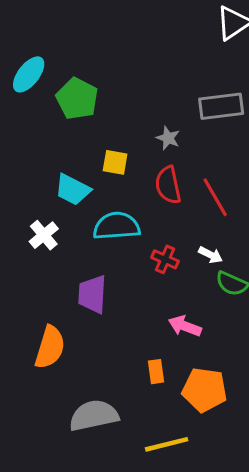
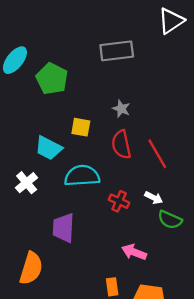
gray rectangle: (221, 106) -> (117, 51), moved

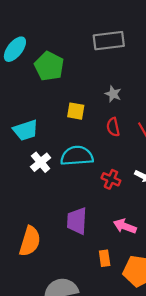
red semicircle: (121, 145) -> (113, 127), size x0.7
cyan trapezoid: (48, 148) -> (26, 130), moved, turned -45
white cross: (27, 183) -> (41, 162), moved
purple trapezoid: (64, 228) -> (77, 221), moved

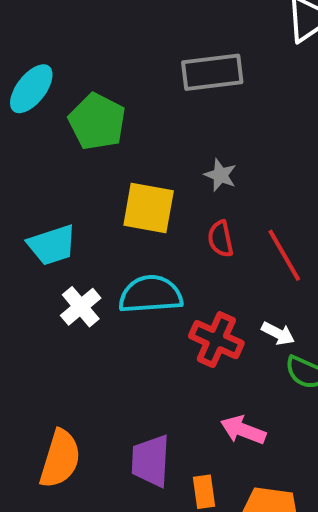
yellow square: (76, 111) -> (149, 208), size x1.5
red cross: (111, 179) -> (216, 340), size x1.4
purple trapezoid: (77, 221) -> (151, 461), moved

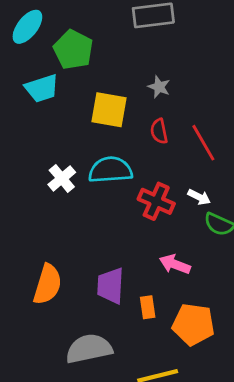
cyan trapezoid: (52, 245) -> (42, 88), moved

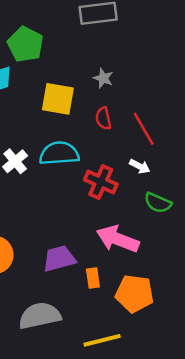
white arrow: (199, 197) -> (140, 166), moved
pink arrow: (175, 264) -> (118, 239), size x1.5
purple trapezoid: (110, 286) -> (59, 259), turned 72

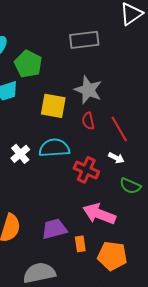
gray star: (103, 78) -> (88, 90), size x1.8

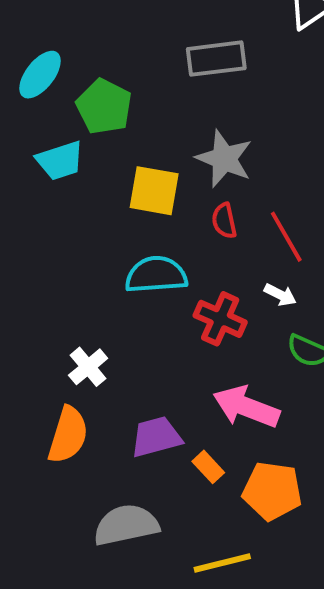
white cross: (20, 154) -> (88, 367), moved
orange rectangle: (80, 244) -> (208, 467), turned -35

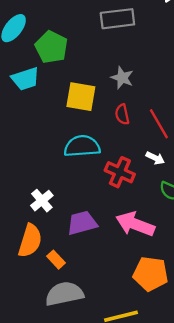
gray star: (224, 159) -> (122, 78), size x0.7
purple trapezoid: (156, 437) -> (82, 223), moved
orange rectangle: (208, 467) -> (56, 260), moved

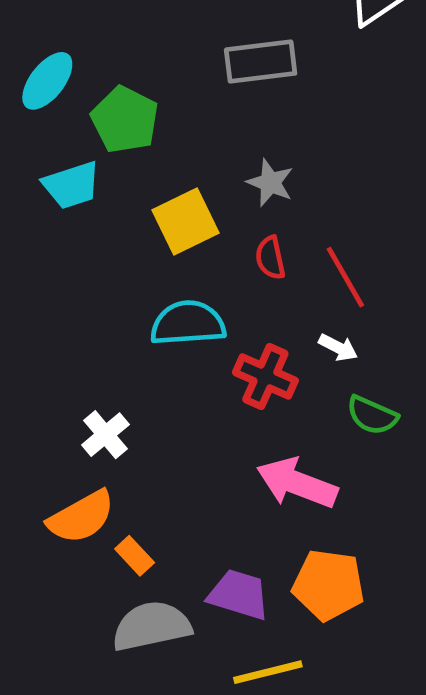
yellow square: (81, 97) -> (185, 221), turned -36
purple trapezoid: (82, 223) -> (239, 595), moved, turned 32
orange semicircle: (30, 241) -> (81, 517), turned 44

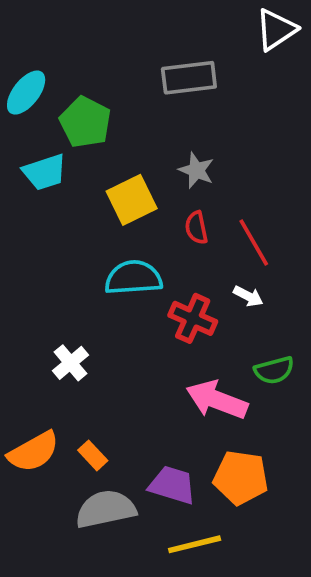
green semicircle: (372, 415) -> (274, 370), moved, turned -39
orange semicircle: (81, 517) -> (33, 452), moved

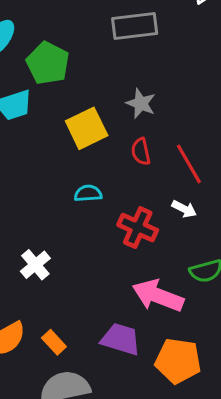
cyan semicircle: (133, 278) -> (88, 193), size x0.6
purple trapezoid: (172, 485) -> (121, 339), moved

